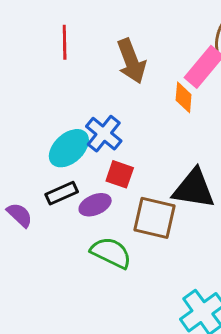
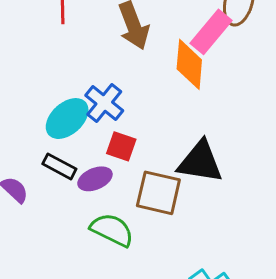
orange diamond: (184, 97) -> (189, 64), size x1.5
black rectangle: (62, 193) -> (59, 166), turned 52

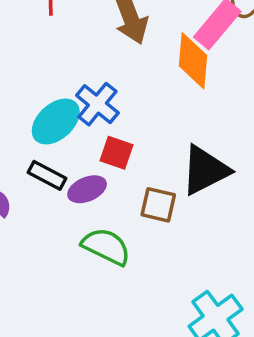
black triangle: (200, 162) -> (205, 170), turned -36
brown square: (158, 193) -> (158, 205), size x0.7

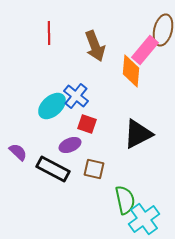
black rectangle: (47, 175) -> (53, 169), moved, size x1.5
brown square: (158, 205) -> (94, 169), moved
green semicircle: (106, 247) -> (125, 200), moved, turned 52

